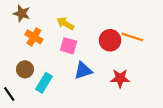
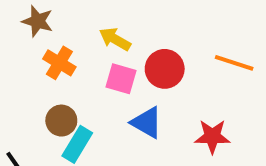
red circle: (110, 40) -> (165, 69), moved
brown circle: (25, 69) -> (61, 121), moved
blue triangle: (83, 70) -> (147, 123), turned 48

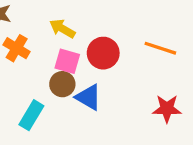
brown circle: (61, 121) -> (62, 84), moved
red star: (212, 136) -> (167, 109), moved

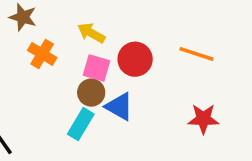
cyan rectangle: (31, 115) -> (81, 124), moved

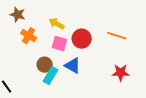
brown circle: (91, 93) -> (45, 65), moved

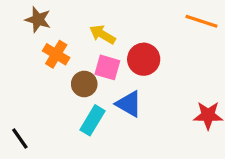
orange line: (117, 36) -> (201, 21), moved
brown circle: (45, 65) -> (84, 84), moved

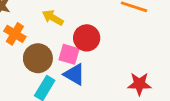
pink square: (107, 67) -> (69, 54), moved
brown circle: (84, 84) -> (38, 58), size x1.4

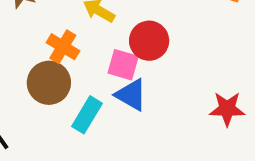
orange cross: (15, 34) -> (63, 47), moved
brown circle: (38, 58) -> (49, 83), moved

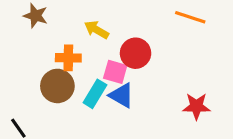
orange cross: (63, 47) -> (68, 58), turned -30
cyan rectangle: (87, 115) -> (95, 94), moved

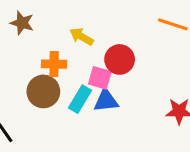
blue triangle: (121, 95) -> (106, 101), turned -36

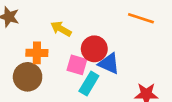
cyan rectangle: (80, 99) -> (89, 84), moved
blue triangle: (106, 101) -> (109, 64), moved, turned 30

